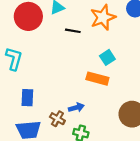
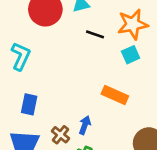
cyan square: (107, 57) -> (131, 55), moved
blue arrow: (76, 108) -> (85, 125), turned -64

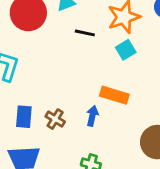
blue arrow: (85, 125) -> (92, 116), moved
brown cross: (61, 135) -> (55, 119), moved

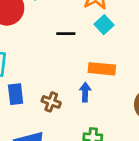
black line: (85, 33) -> (66, 34), moved
blue rectangle: (24, 117) -> (16, 94), moved

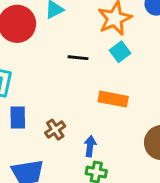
blue arrow: (85, 92) -> (90, 146), moved
brown cross: (51, 102) -> (55, 130), turned 30

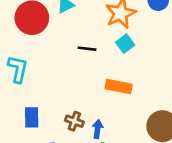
blue rectangle: (18, 117) -> (32, 117), moved
brown cross: (55, 130) -> (74, 121), moved, turned -36

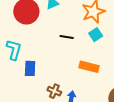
blue rectangle: (32, 117) -> (30, 68), moved

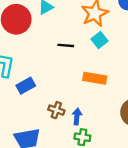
blue rectangle: (30, 68) -> (26, 86), turned 63

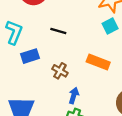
black line: (66, 45) -> (58, 31), moved
brown cross: (56, 110) -> (60, 71), moved

